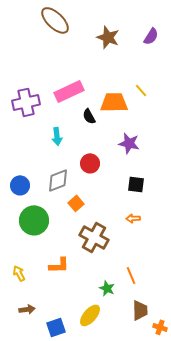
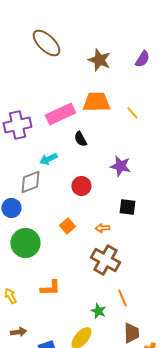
orange trapezoid: (114, 102) -> (96, 102), moved
cyan arrow: (57, 136) -> (48, 159), turned 72
gray diamond: (58, 180) -> (30, 182), moved
orange arrow: (133, 218) -> (102, 228), moved
brown cross: (94, 237) -> (105, 260), moved

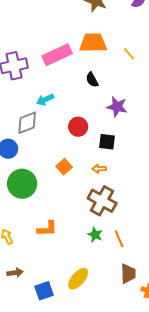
black semicircle: (80, 139) -> (92, 80), moved
black square: (127, 207) -> (107, 142), moved
green star: (98, 311) -> (95, 235), moved

